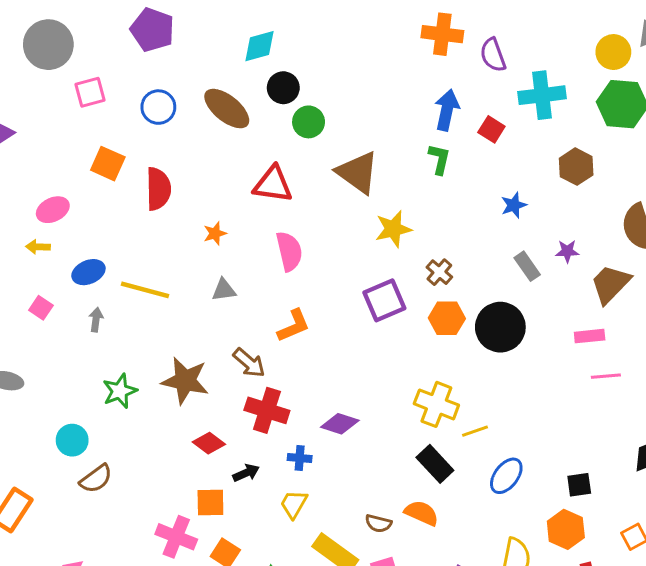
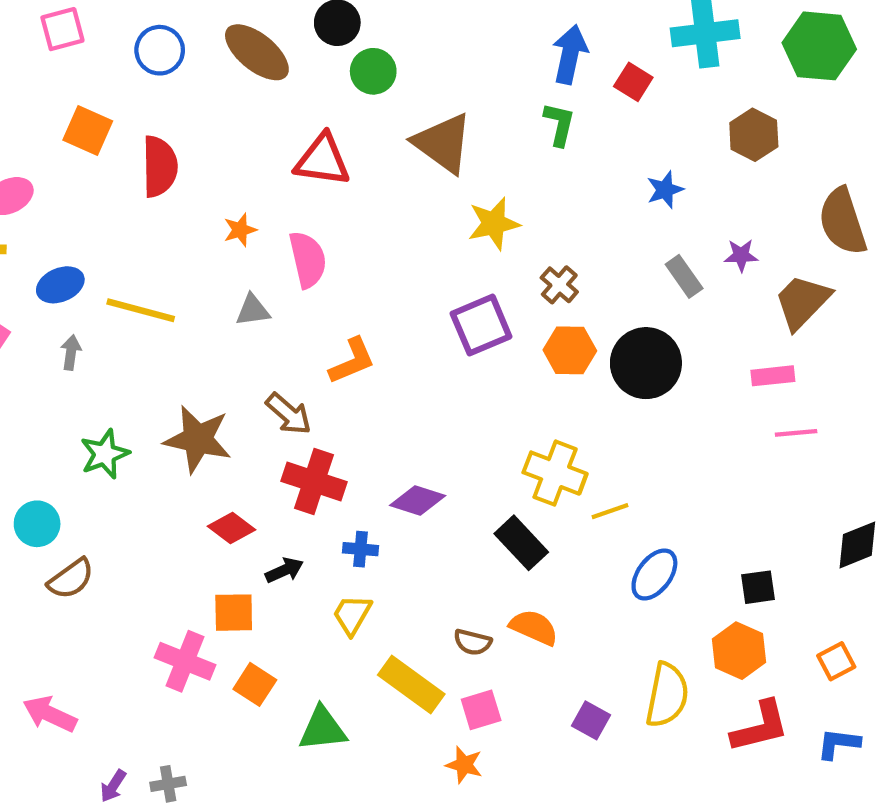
pink semicircle: (289, 251) -> (308, 259), moved
black rectangle: (435, 464) -> (521, 543), moved

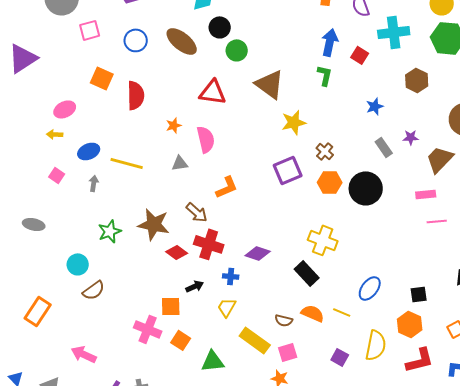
yellow line: (610, 511) -> (342, 312), moved, turned 42
red diamond: (232, 528) -> (177, 252), moved

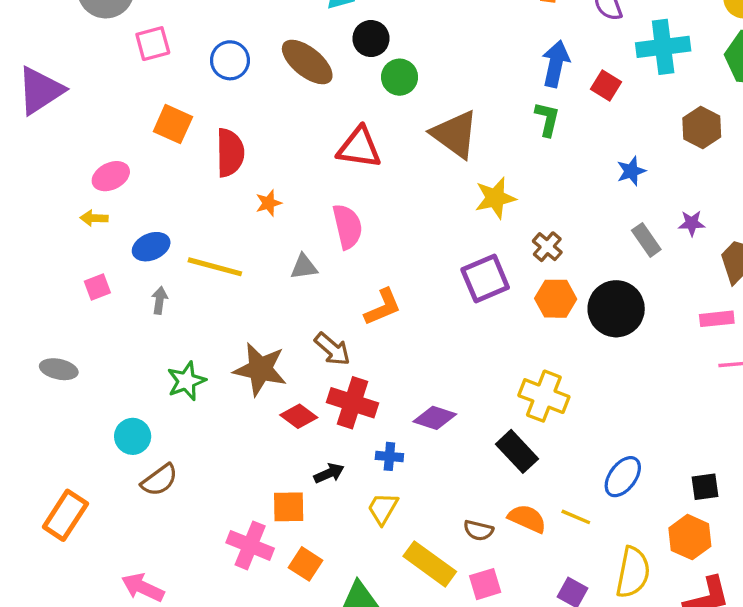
orange star: (174, 125) -> (269, 203), moved
pink square: (57, 175) -> (97, 287), turned 35

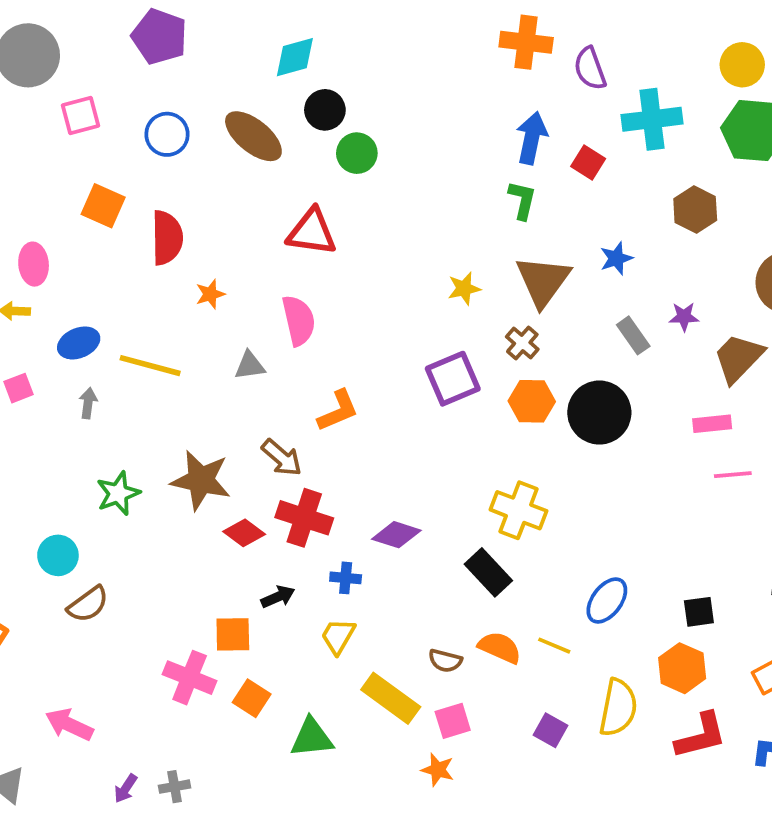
brown triangle: (455, 134) -> (543, 281), moved, turned 30
pink ellipse: (111, 176) -> (34, 264), turned -69
yellow star: (495, 198) -> (464, 288), size x0.7

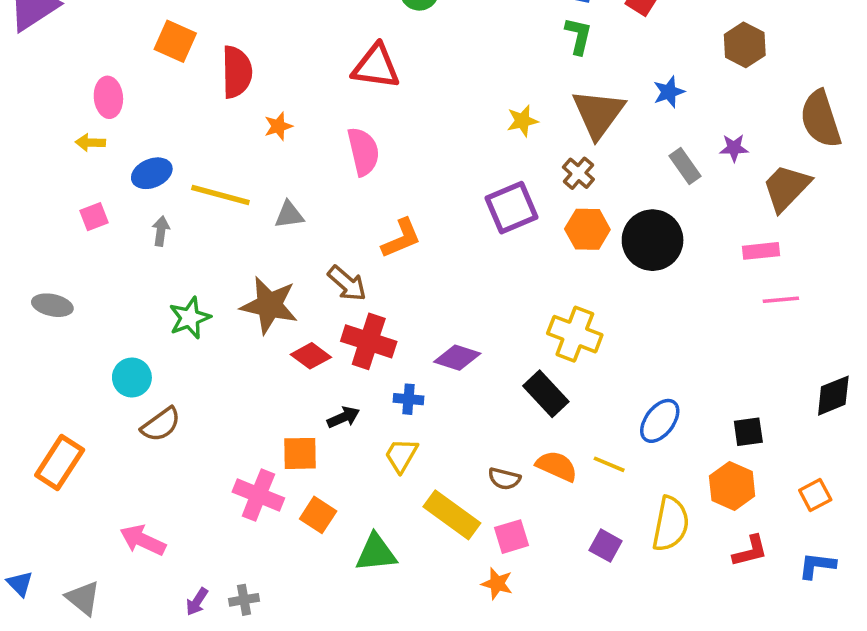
gray triangle: (250, 366) -> (289, 215), moved
red L-shape: (701, 736) -> (750, 551), size x0.7

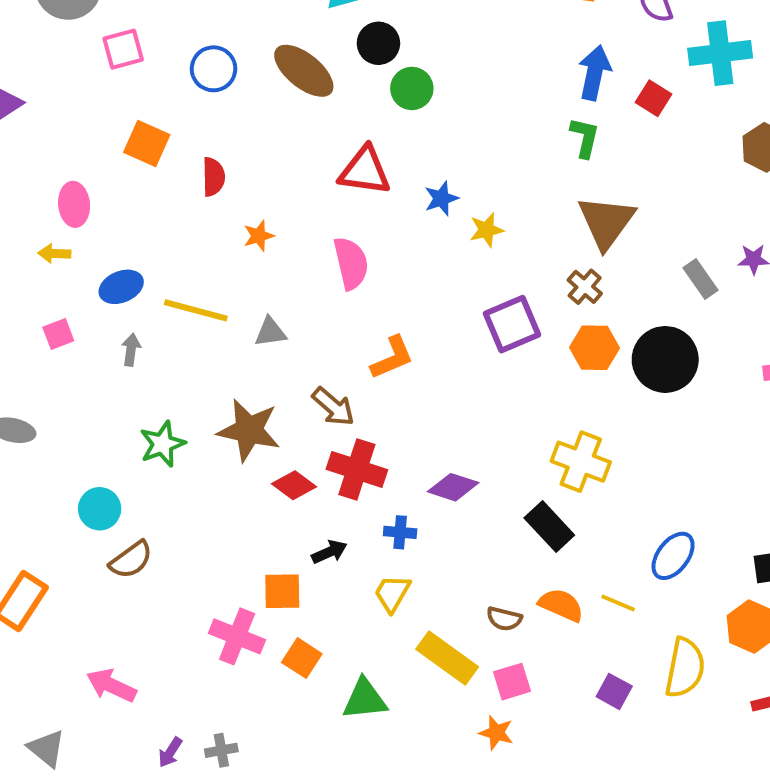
red semicircle: (237, 72) -> (213, 177), size x0.7
blue star: (669, 92) -> (441, 198), moved
yellow star: (522, 121) -> (486, 230), moved

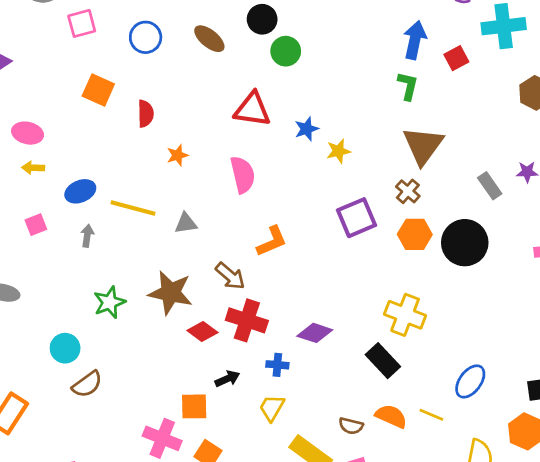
brown ellipse: (304, 71) -> (209, 39), size x0.7
red square: (653, 98) -> (456, 58), turned 30
pink ellipse: (74, 204) -> (28, 133), moved, turned -72

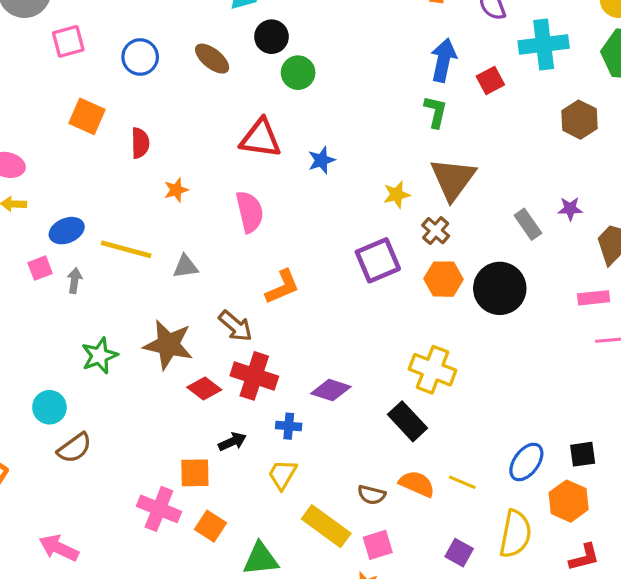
yellow star: (338, 151) -> (397, 195), moved
pink square: (36, 225) -> (40, 268), moved
blue ellipse: (470, 381) -> (526, 462), moved

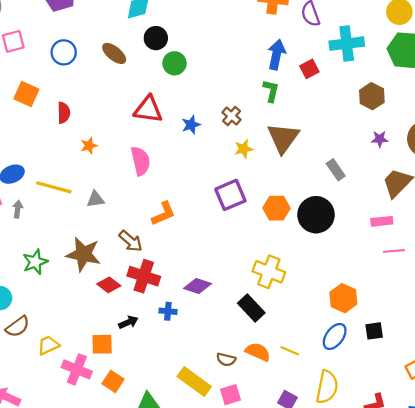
purple star: (570, 209) -> (380, 139), moved
brown cross: (436, 231) -> (232, 116), moved
yellow trapezoid: (282, 474) -> (48, 345), moved, turned 35
orange hexagon: (569, 501) -> (343, 298), moved

